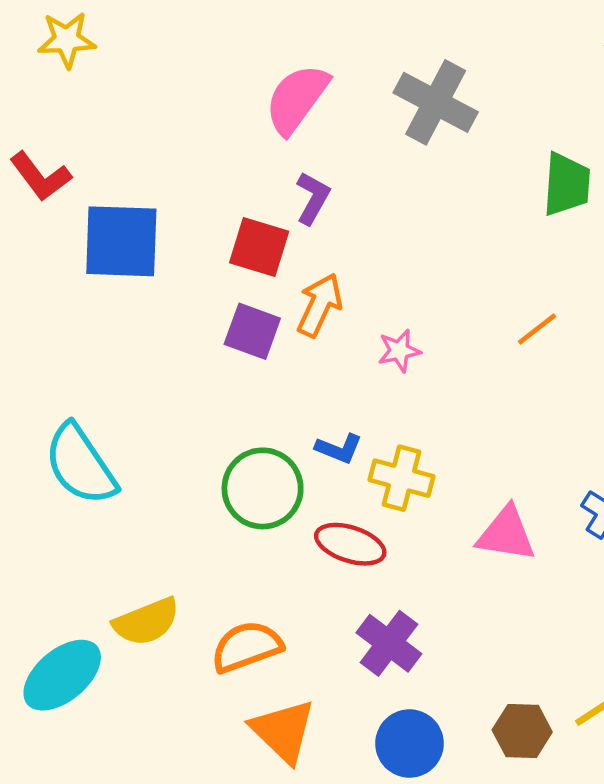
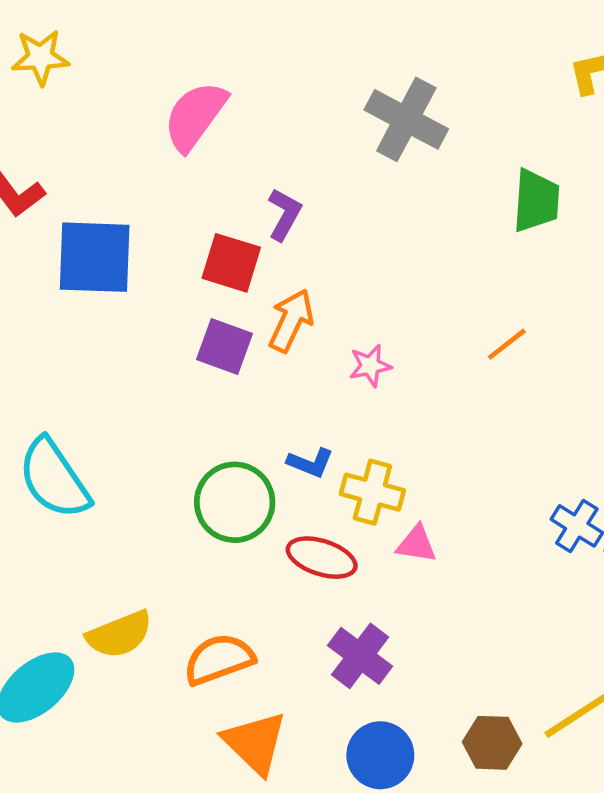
pink semicircle: (297, 99) -> (195, 116), moved
pink triangle: (506, 534) -> (416, 544), moved, size x0.7

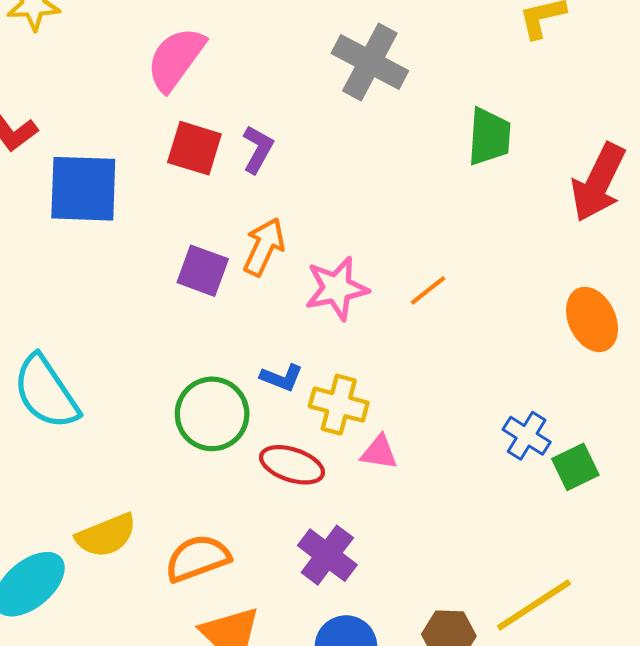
red square: (231, 263) -> (194, 148), moved
orange line: (507, 344) -> (428, 290), moved
pink star: (370, 366) -> (337, 288), size x1.6

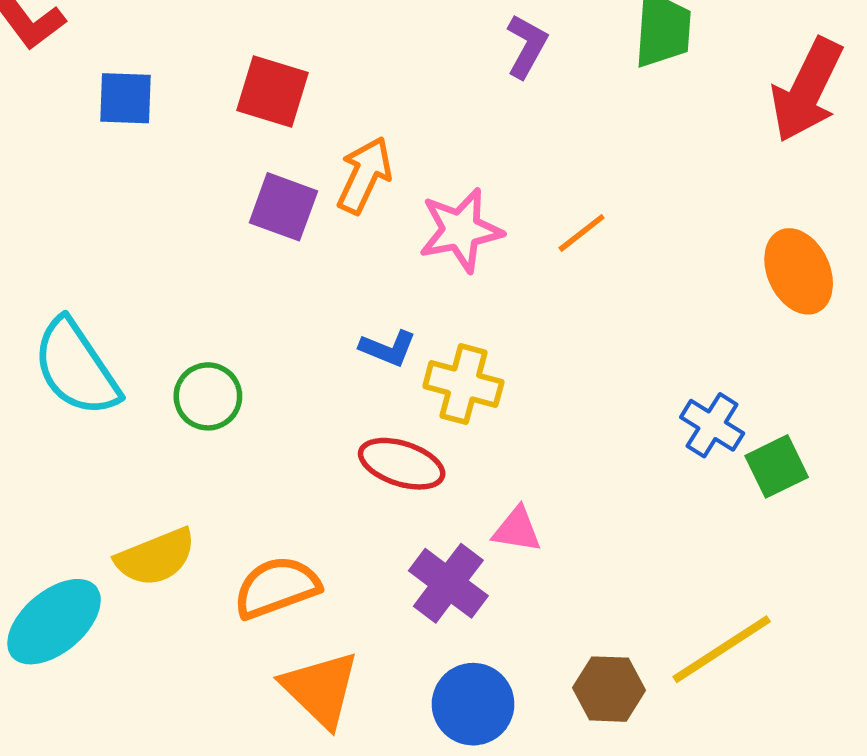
red square: (194, 148) -> (272, 91), moved
purple L-shape: (258, 149) -> (527, 46), moved
blue square: (83, 189) -> (125, 98), size x0.6
green circle: (212, 414) -> (208, 396), moved, size x0.7
pink triangle: (379, 452) -> (517, 530), moved

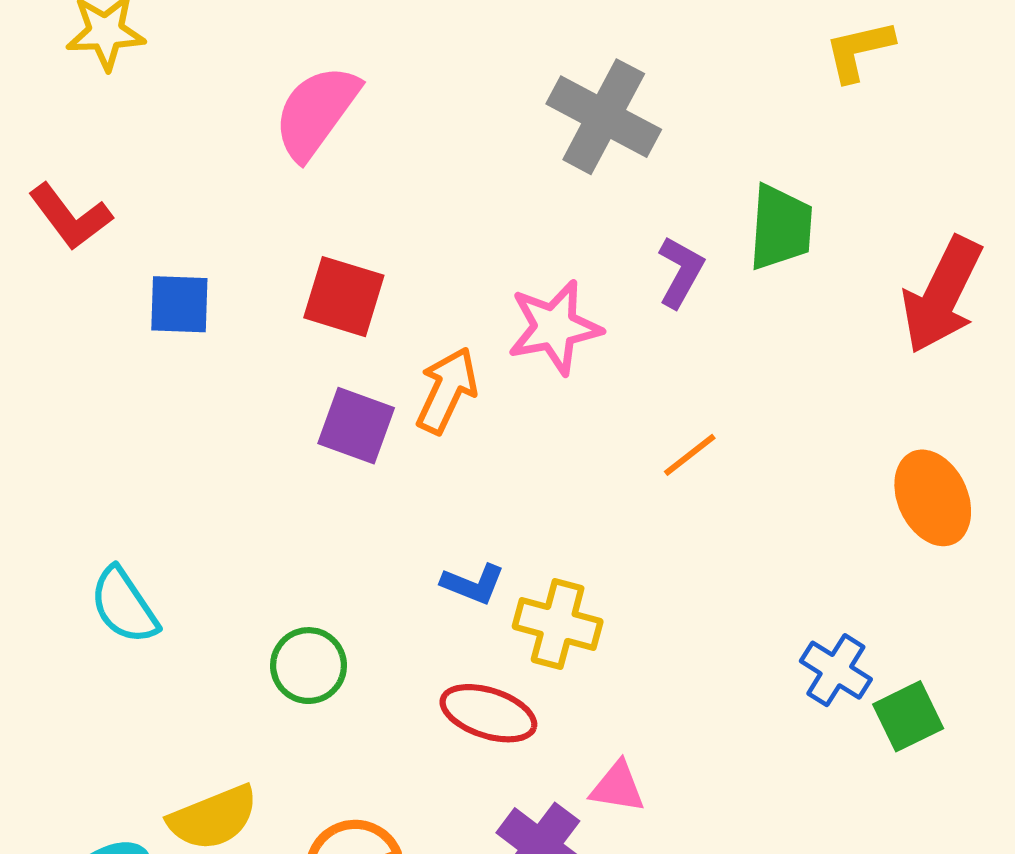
purple L-shape: (527, 46) -> (681, 272), moved
pink star: (461, 230) -> (555, 327), moved
cyan semicircle: (76, 368) -> (124, 606), size x0.7
green circle: (208, 396) -> (309, 666), moved

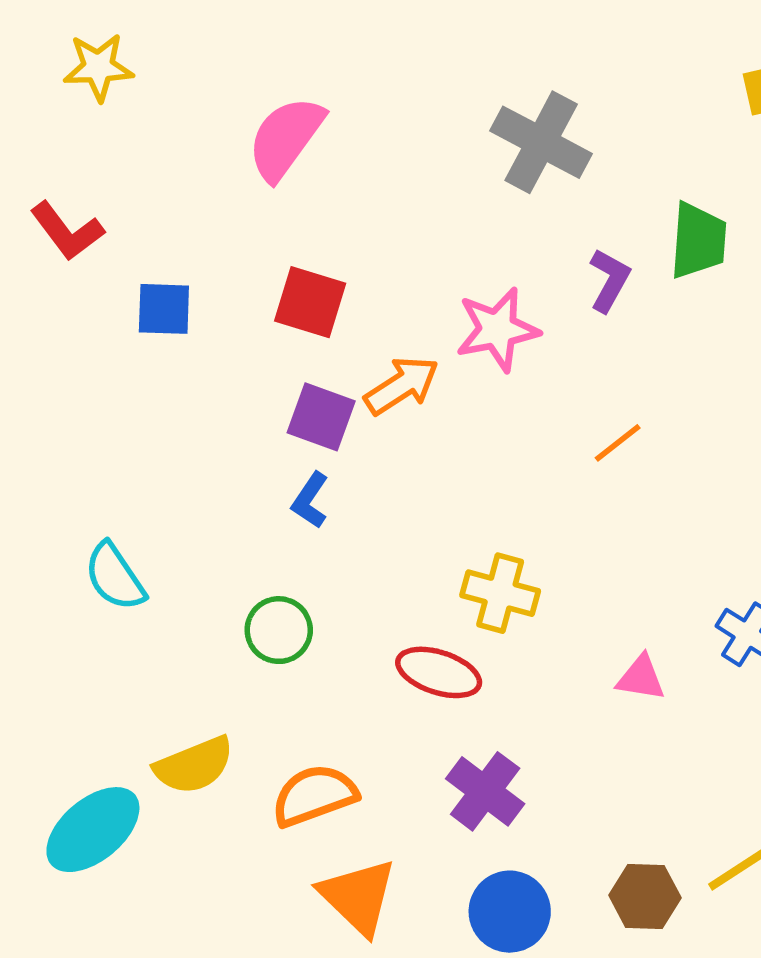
orange arrow: (447, 390) -> (402, 385), turned 32
blue L-shape: (473, 584) -> (310, 500), moved, turned 102
pink triangle: (618, 787) -> (641, 678), moved

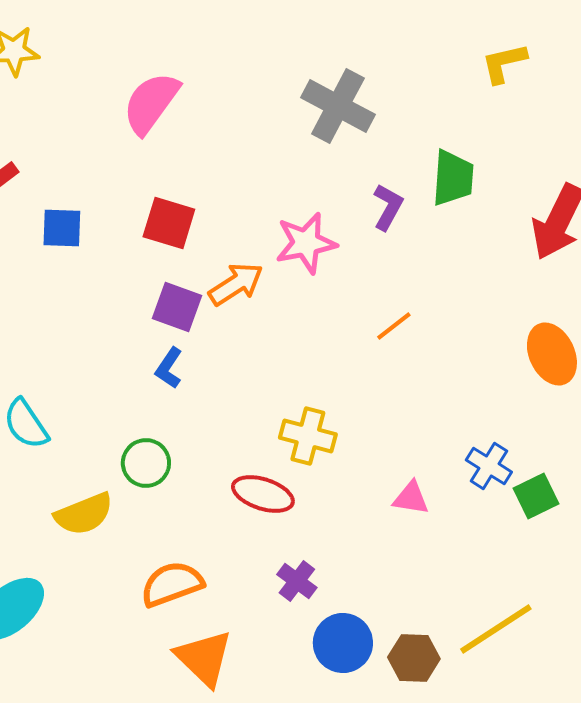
yellow semicircle: (194, 765) -> (84, 514), moved
purple cross: (485, 791) -> (297, 581), size x0.7
blue circle: (510, 912) -> (343, 643), moved

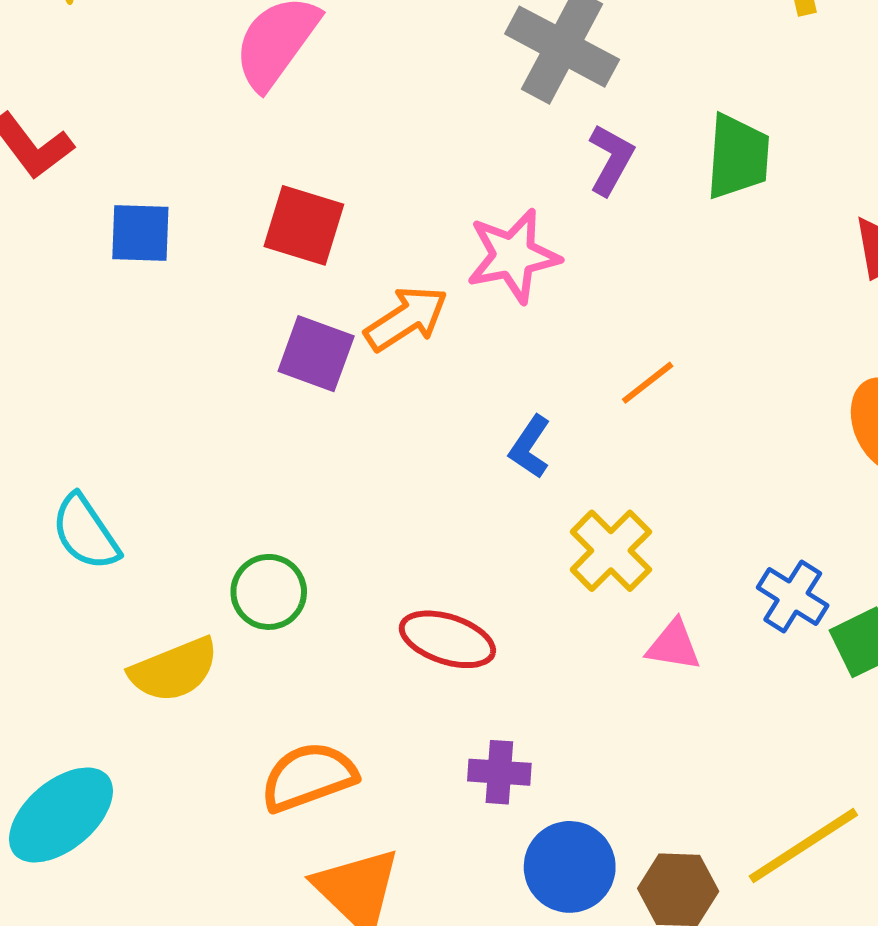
purple L-shape: (388, 207) -> (611, 160), moved
blue L-shape: (169, 368) -> (530, 447), moved
yellow cross: (308, 436) -> (611, 551), moved, turned 30
purple cross: (297, 581) -> (499, 772), turned -33

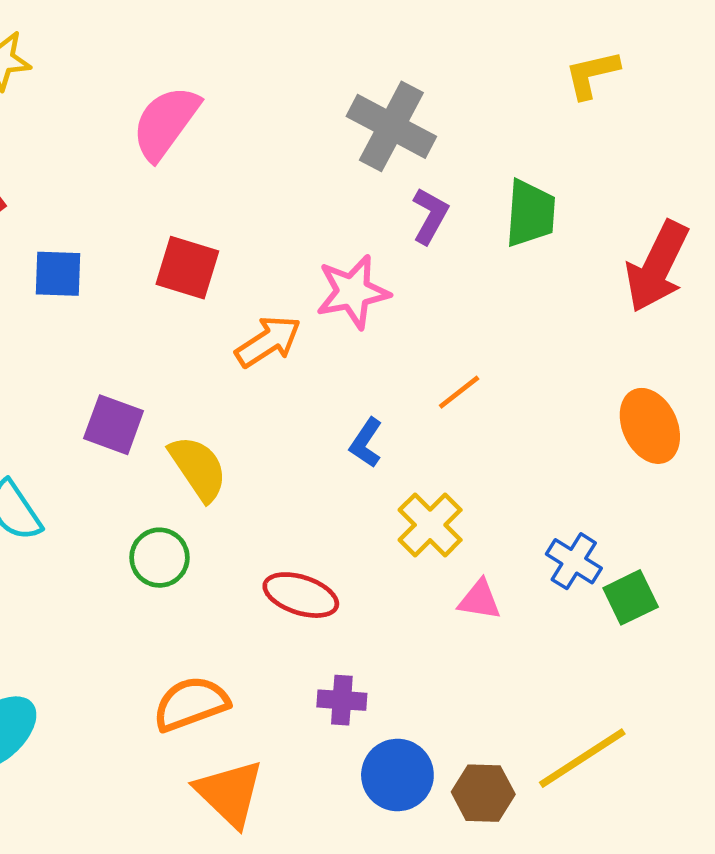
purple square: (316, 354) -> (114, 425), moved
yellow semicircle: (174, 670) -> (198, 468), moved, turned -102

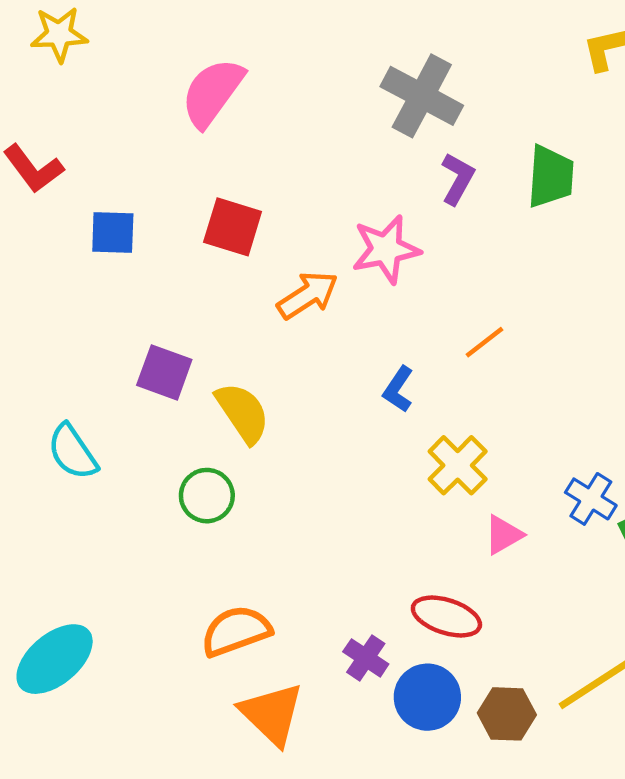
red ellipse: (301, 595) -> (446, 616), moved
pink triangle: (480, 600) -> (504, 535), turned -39
purple cross: (342, 700) -> (366, 658), moved, turned 30

